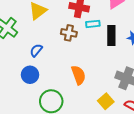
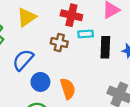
blue semicircle: (36, 50) -> (23, 60), size x1.5
blue circle: (30, 75) -> (40, 82), moved

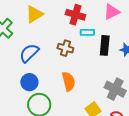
brown cross: (59, 43) -> (65, 48), moved
blue circle: (40, 82) -> (29, 82), moved

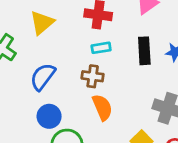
cyan rectangle: (87, 32) -> (101, 48), moved
brown cross: (65, 48) -> (93, 76), moved

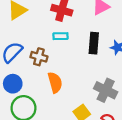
brown cross: (93, 76) -> (39, 57), moved

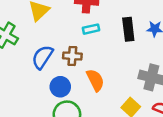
blue circle: (13, 84) -> (60, 87), moved

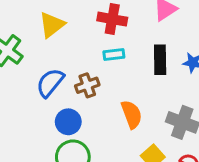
brown cross: (72, 56) -> (87, 85), turned -30
orange semicircle: (95, 80) -> (132, 114), moved

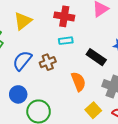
black rectangle: (160, 60) -> (96, 57), moved, turned -54
blue circle: (68, 122) -> (18, 94), moved

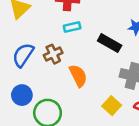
orange semicircle: (78, 82) -> (78, 76), moved

